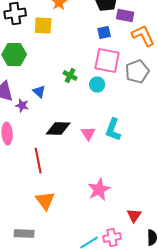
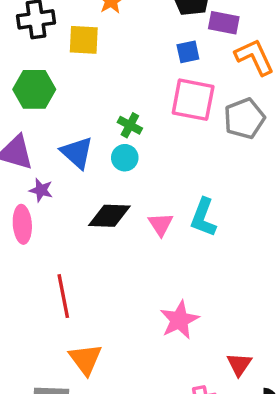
cyan circle: (97, 84) -> (125, 158), moved
blue triangle: (39, 92) -> (77, 153), size x1.5
purple star: (22, 106) -> (41, 190), moved
red line: (38, 160) -> (63, 296), moved
orange triangle: (45, 200) -> (85, 359), moved

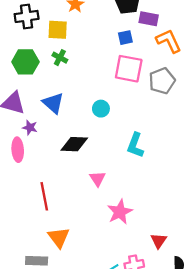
green cross: (130, 125) -> (60, 58), moved
cyan circle: (125, 158) -> (101, 109), moved
pink triangle: (161, 224) -> (98, 179), moved

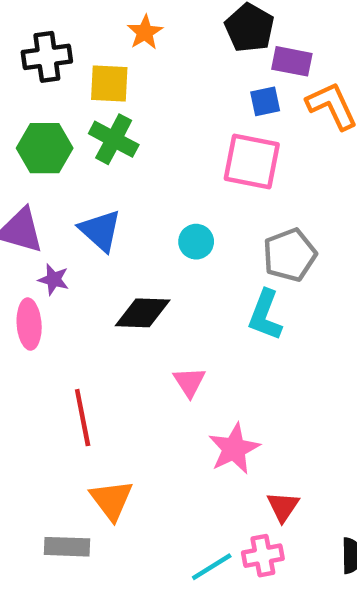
blue square: (125, 38) -> (265, 101), moved
green cross: (60, 58) -> (114, 139), size x1.5
gray pentagon: (162, 81) -> (290, 255), moved
red triangle: (159, 241) -> (283, 507), moved

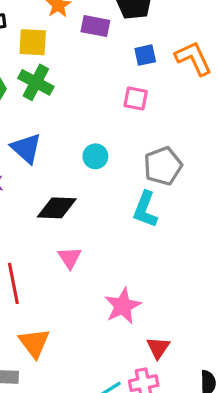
purple rectangle: (292, 61) -> (95, 26), moved
pink square: (252, 161) -> (136, 98), size x0.6
pink triangle: (189, 382) -> (70, 258), moved

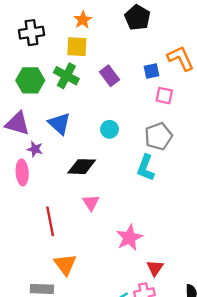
purple rectangle: (95, 26) -> (110, 76), moved, turned 42
yellow square: (33, 42) -> (77, 47), moved
blue square: (145, 55) -> (151, 71), moved
pink square: (136, 98) -> (164, 96), moved

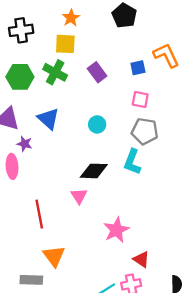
pink square: (164, 96) -> (140, 100), moved
gray pentagon: (158, 136) -> (145, 131), turned 30
black diamond: (82, 167) -> (94, 171), moved
red triangle: (155, 268) -> (141, 259), turned -30

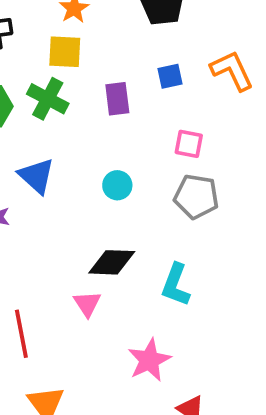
blue square: (138, 68) -> (170, 76), moved
purple rectangle: (97, 72) -> (117, 99), turned 30
cyan L-shape: (132, 162) -> (176, 285), moved

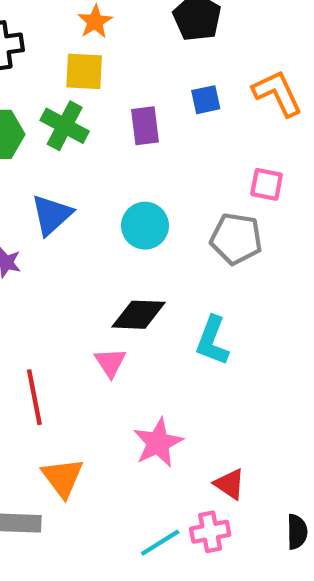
pink square: (189, 144) -> (267, 184), moved
blue triangle: (36, 176) -> (52, 215), turned 36
cyan circle: (117, 185) -> (145, 226), size x1.4
pink star: (149, 360) -> (158, 443), moved

